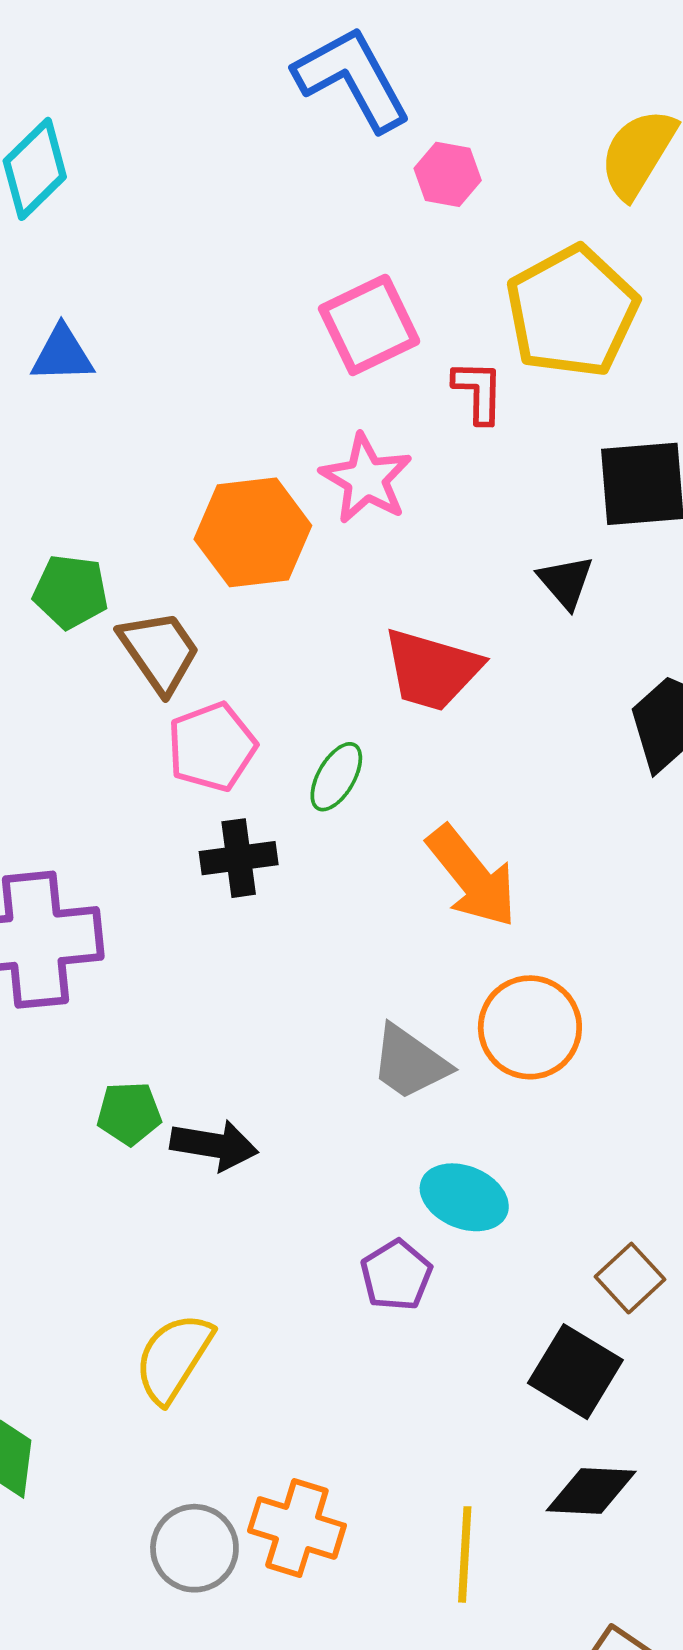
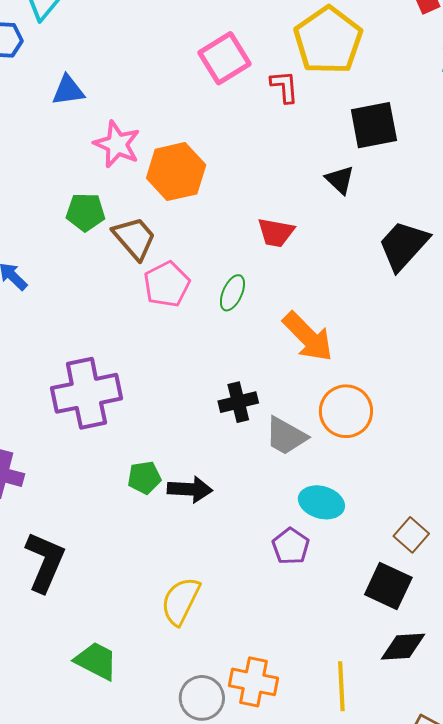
pink star: (366, 479) -> (117, 144), moved
red trapezoid: (432, 670) -> (276, 232), size x0.7
black cross: (239, 858) -> (238, 402), moved

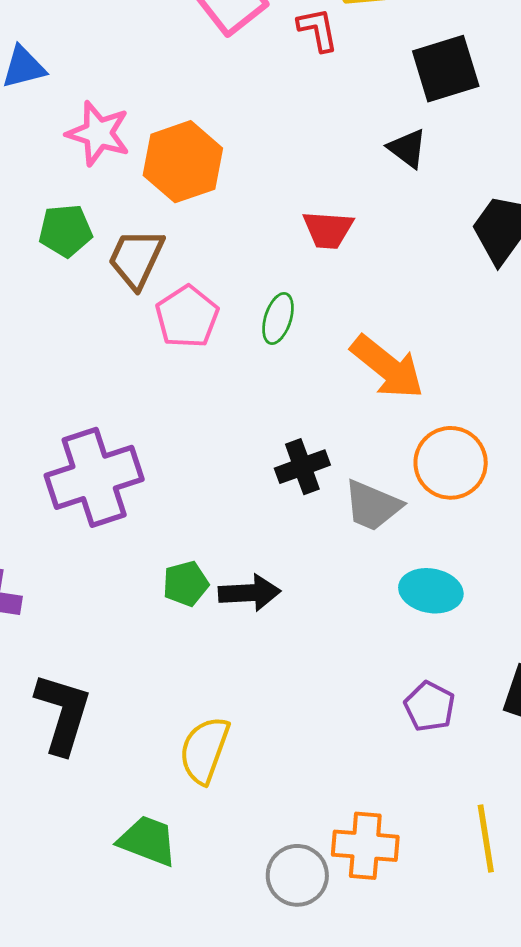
brown trapezoid: (134, 238) -> (136, 259), turned -108
purple pentagon: (291, 546) -> (430, 706), moved
yellow semicircle: (181, 601) -> (204, 750), moved

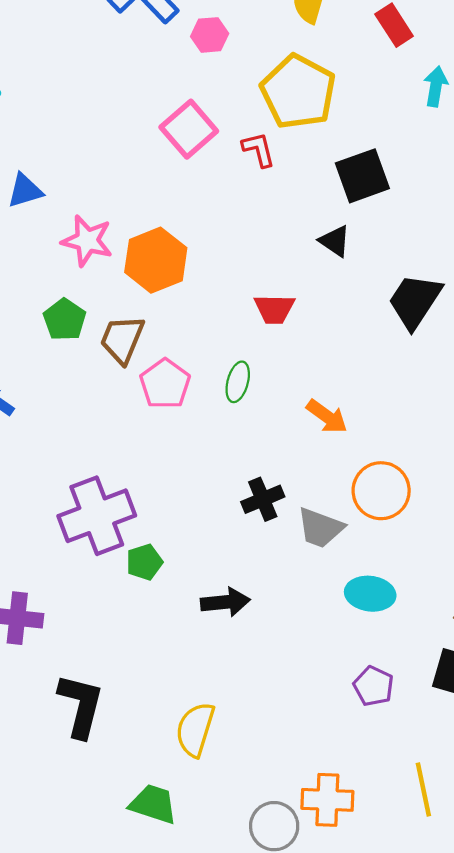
green pentagon: (65, 231) -> (65, 320), turned -30
orange arrow: (387, 367) -> (327, 417), size x0.7
green pentagon: (186, 584) -> (144, 562), moved

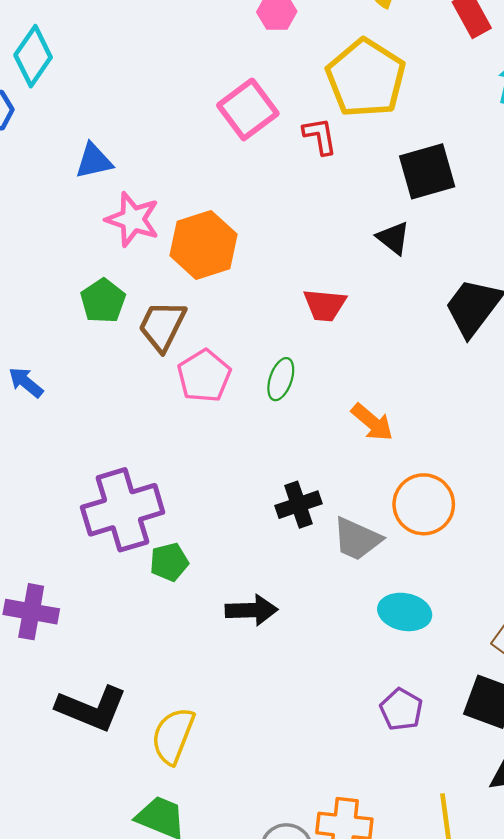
blue triangle: (25, 191) -> (94, 161), moved
black L-shape: (81, 706) -> (92, 708), turned 94
yellow semicircle: (195, 729) -> (173, 736), moved

